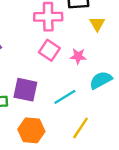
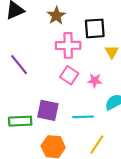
cyan line: (65, 97) -> (83, 117), turned 30

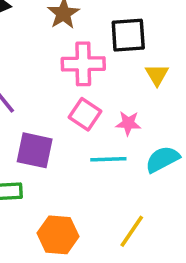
purple square: (48, 110) -> (35, 150), moved
cyan line: (83, 117) -> (108, 159), moved

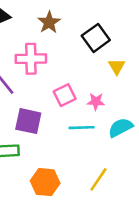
black square: (128, 35) -> (96, 38), turned -32
pink cross: (83, 64) -> (31, 59), moved
pink square: (85, 114) -> (65, 95), turned 30

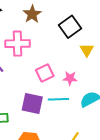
purple square: (28, 121) -> (32, 103), moved

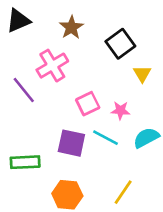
pink cross: (17, 44) -> (52, 66), turned -30
cyan line: (58, 99) -> (105, 138), turned 30

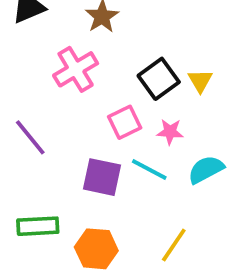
black square: (120, 44) -> (159, 79), moved
purple line: (24, 90) -> (30, 137), moved
green rectangle: (25, 162) -> (38, 226), moved

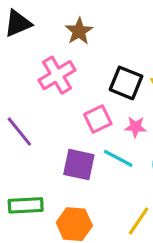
black square: (159, 79) -> (126, 83), turned -32

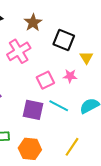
black square: (126, 83) -> (64, 40), moved
pink star: (135, 127) -> (70, 76), moved

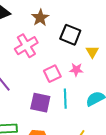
cyan line: (59, 106) -> (65, 99), turned 60

